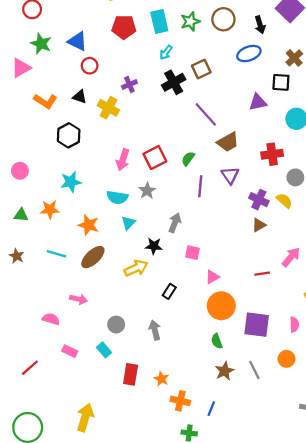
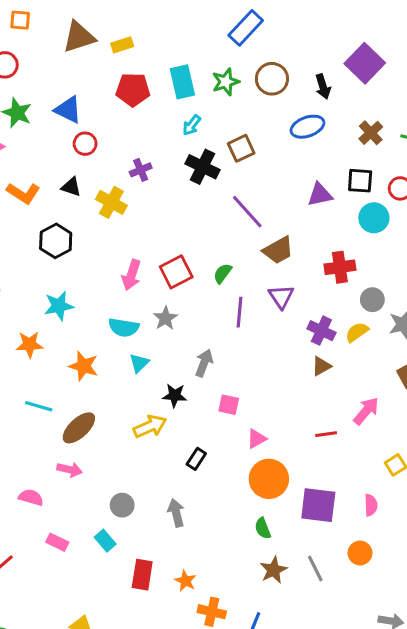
black cross: (174, 82) -> (202, 167), turned -35
black square: (281, 82) -> (360, 181), moved
yellow semicircle: (284, 201) -> (357, 332), turned -77
brown ellipse: (93, 257) -> (79, 428), moved

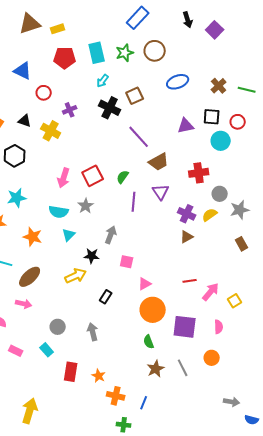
purple square: (365, 63) -> (215, 30), moved, size x0.7
black arrow: (323, 87) -> (188, 20), moved
red circle: (85, 144) -> (44, 93), moved
pink arrow: (366, 411) -> (211, 292), moved

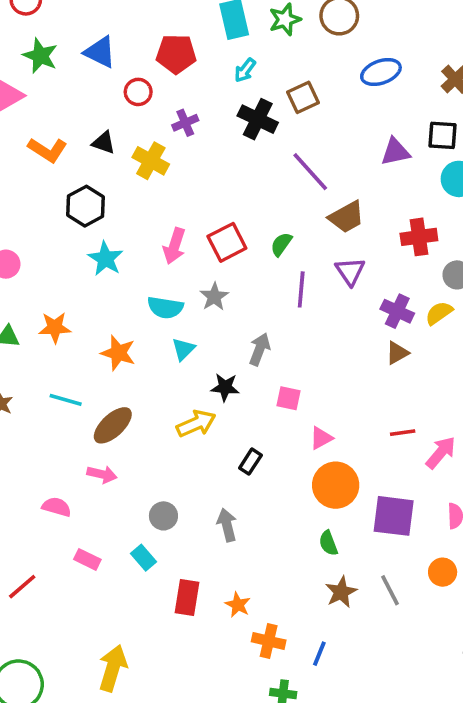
red pentagon: (65, 58) -> (176, 54), moved
cyan star: (17, 198) -> (106, 259), moved, turned -30

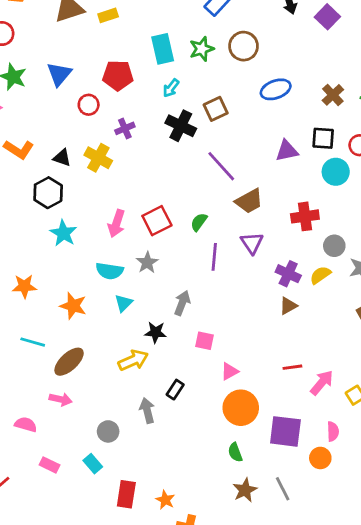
blue triangle: (100, 52) -> (59, 74), turned 44
black triangle: (104, 143) -> (62, 158), moved
gray arrow: (227, 525) -> (147, 411), moved
orange circle: (443, 572) -> (320, 458), moved

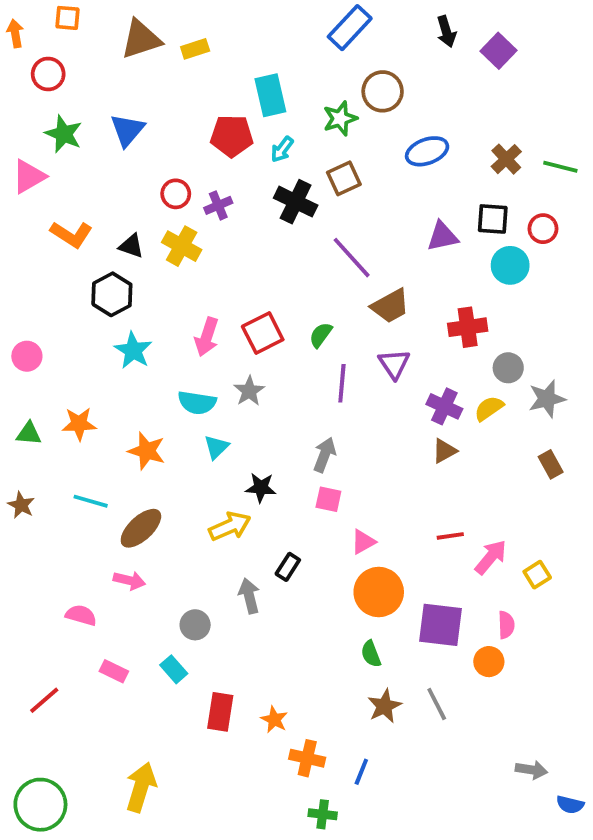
green star: (202, 49) -> (340, 118), moved
red pentagon: (118, 75) -> (232, 136), moved
red circle: (89, 105) -> (176, 194), moved
gray arrow: (182, 303) -> (325, 455), moved

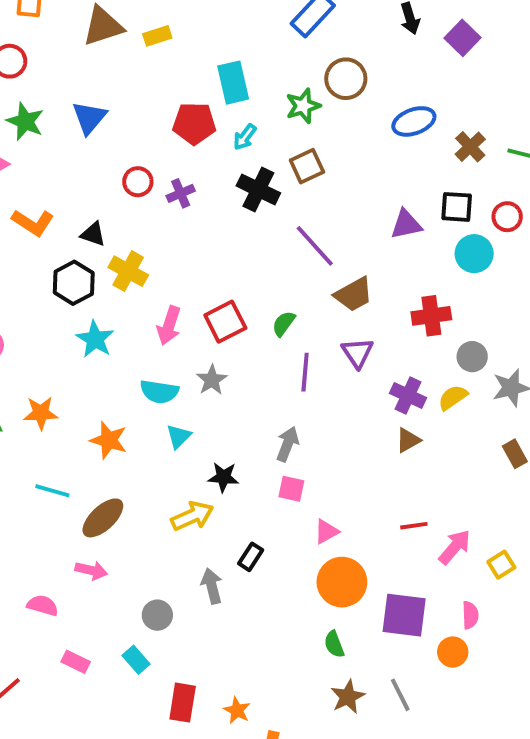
blue ellipse: (427, 151) -> (414, 121), moved
yellow cross: (182, 246) -> (128, 271), moved

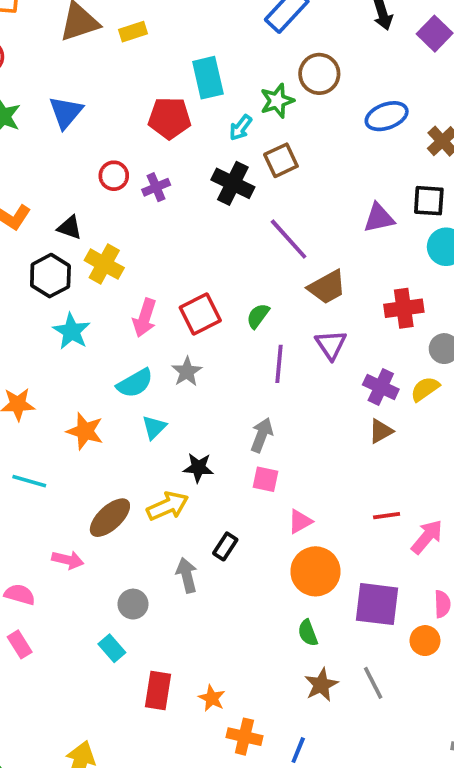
cyan arrow: (245, 137) -> (241, 128), moved
cyan semicircle: (159, 392) -> (135, 383), turned -39
brown ellipse: (103, 518) -> (110, 518), moved
pink rectangle: (76, 662) -> (20, 644), moved, turned 32

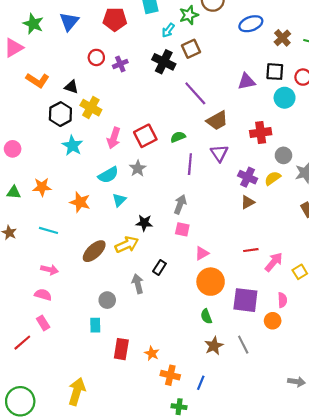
red pentagon: (170, 118) -> (115, 19), moved
green semicircle: (258, 316) -> (178, 137), turned 32
pink arrow: (68, 560) -> (50, 270), moved
cyan rectangle: (112, 648) -> (95, 325), turned 40

